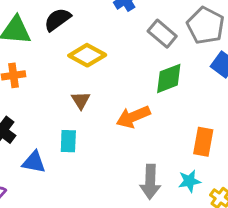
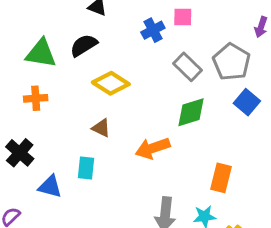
brown triangle: (81, 100) -> (101, 128), turned -36

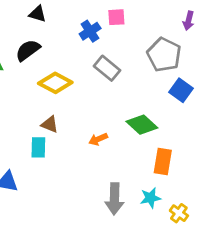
gray rectangle: (187, 67) -> (107, 68), moved
green diamond: (191, 112) -> (142, 125), moved, turned 64
orange arrow: (153, 148) -> (98, 139), size x0.6
cyan rectangle: (86, 168) -> (38, 147), moved

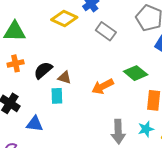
black semicircle: (28, 50) -> (43, 70), moved
yellow diamond: (55, 83) -> (64, 19), moved
orange arrow: (98, 139) -> (103, 86), size x1.5

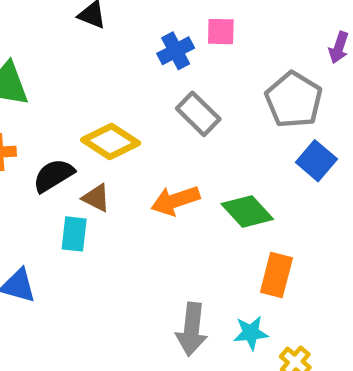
yellow diamond: (64, 19) -> (111, 142), moved
orange arrow: (103, 86) -> (175, 201), moved

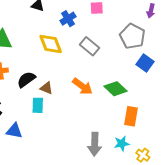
blue cross: (176, 51) -> (68, 19), moved
yellow diamond: (111, 142) -> (51, 44), moved, turned 40
orange arrow: (175, 201) -> (82, 86), turned -120

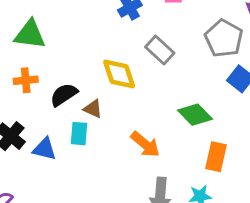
yellow diamond: (51, 44) -> (119, 74), moved
orange arrow: (82, 86) -> (145, 144), moved
blue triangle: (14, 131) -> (45, 149), moved

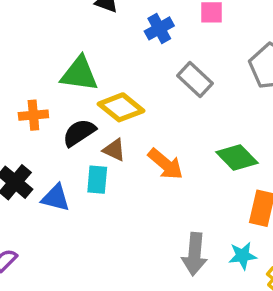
green triangle: (30, 35) -> (79, 74), moved
yellow diamond: (119, 74) -> (121, 107), moved, turned -33
orange arrow: (145, 144) -> (165, 164), moved

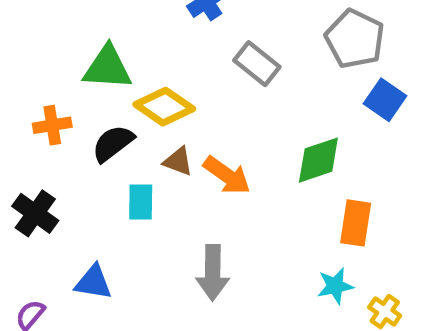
brown triangle: (114, 150) -> (178, 161), moved
green diamond: (237, 157) -> (318, 160), turned -60
blue triangle: (56, 198) -> (93, 282), moved
gray arrow: (195, 254) -> (213, 273), moved

